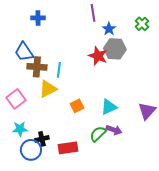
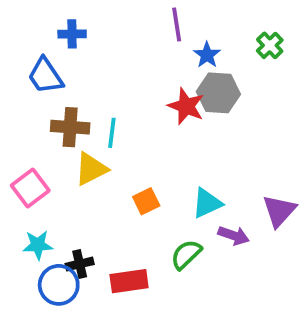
blue trapezoid: (24, 52) -> (45, 76), moved
purple arrow: (114, 130) -> (234, 235), moved

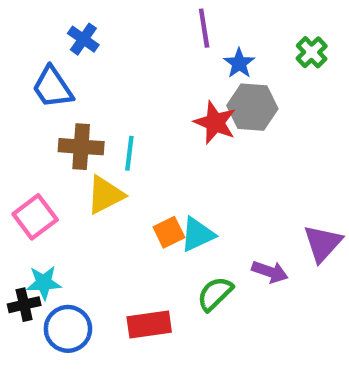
blue cross: (72, 34) -> (83, 39), turned 36
cyan triangle: (207, 203) -> (197, 234), moved
black cross: (80, 264) -> (24, 305), moved

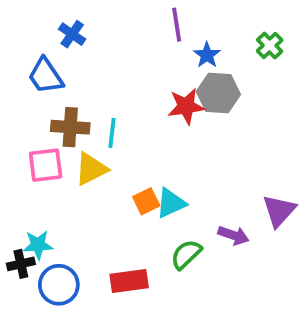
red star: (215, 123) -> (186, 106), turned -30
pink square: (35, 217) -> (46, 165), moved, turned 30

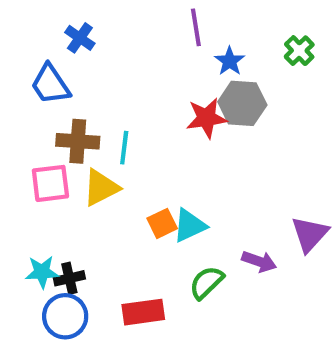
black cross: (21, 264) -> (69, 278), moved

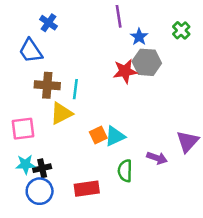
pink square: (50, 183) -> (23, 129), moved
green semicircle: (206, 283) -> (125, 171), turned -45

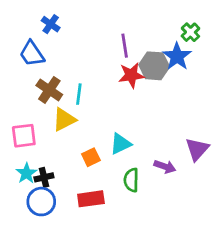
purple line: (119, 16) -> (125, 46), moved
blue star: (139, 37) -> (177, 56), moved, size x1.5
brown cross: (47, 85) -> (49, 90), turned 30
orange square: (98, 135) -> (91, 157), moved
cyan star: (26, 164) -> (26, 173), turned -30

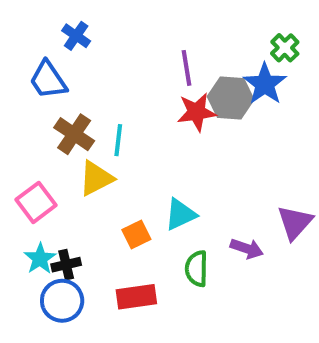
pink square: (24, 136) -> (36, 202), turned -30

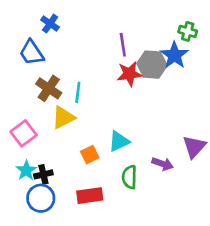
green cross: (285, 48) -> (188, 31), turned -30

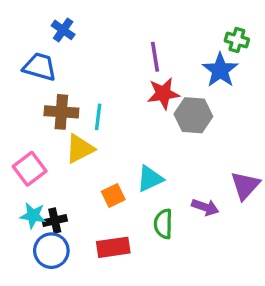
blue trapezoid: (31, 53) -> (40, 67), turned 140
gray hexagon: (152, 65) -> (193, 115), moved
brown cross: (49, 88) -> (61, 112), turned -30
cyan star: (26, 170) -> (33, 216), turned -30

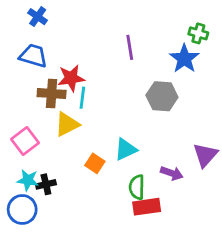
blue cross: (63, 30) -> (38, 17), moved
red star: (163, 94) -> (71, 78), moved
orange square: (113, 195) -> (95, 163), turned -30
red rectangle: (113, 247) -> (147, 207), moved
blue circle: (51, 251) -> (22, 209), moved

